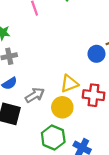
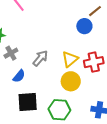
gray arrow: (35, 95) -> (40, 58), moved
green hexagon: (53, 138) -> (59, 110), moved

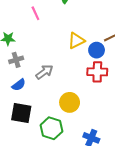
yellow triangle: (70, 59) -> (76, 41), moved
red cross: (94, 62) -> (97, 72), moved

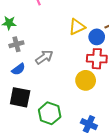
yellow circle: (70, 102) -> (86, 80), moved

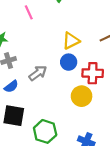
blue circle: (97, 37) -> (69, 62), moved

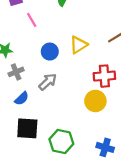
blue circle: (69, 62) -> (50, 52), moved

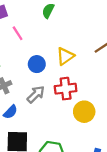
red cross: (104, 76) -> (66, 89), moved

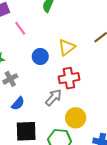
gray arrow: (36, 94) -> (53, 97), moved
yellow circle: (84, 112) -> (76, 118), moved

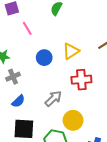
red cross: (69, 78) -> (81, 80), moved

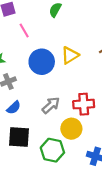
blue circle: (44, 58) -> (42, 62), size x1.5
red cross: (81, 80) -> (84, 104), moved

